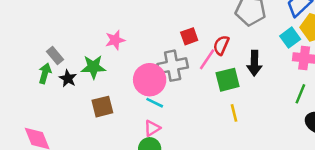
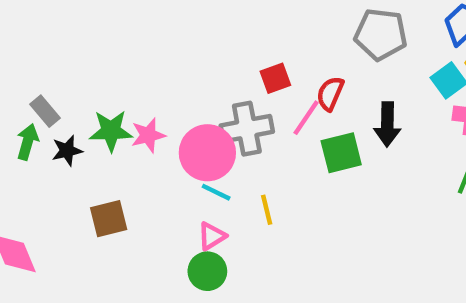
pink star: (115, 40) -> (148, 135), moved
black star: (68, 78) -> (67, 151), turned 30
brown square: (102, 107) -> (109, 219), moved
yellow line: (234, 113) -> (267, 210), moved

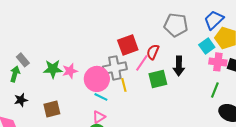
red square: (275, 78) -> (128, 45), size x1.5
black star: (67, 151) -> (21, 100), moved
yellow line: (267, 210) -> (124, 85), moved

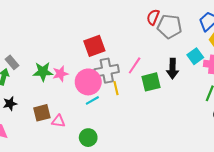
red square: (128, 45) -> (94, 46), moved
cyan square: (207, 46) -> (195, 56), moved
red semicircle: (153, 52) -> (153, 17), moved
cyan line: (101, 97) -> (92, 100), turned -56
pink triangle: (99, 117) -> (58, 121), moved, turned 40

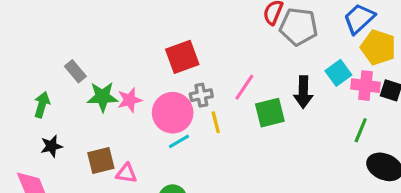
gray rectangle: (12, 62) -> (75, 71), moved
gray cross: (107, 71) -> (201, 95), size x0.6

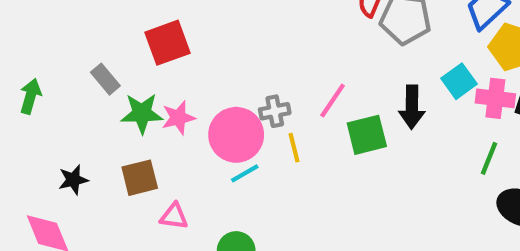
red square: (182, 57) -> (168, 43), moved
green arrow: (42, 105) -> (30, 96), moved
brown square: (101, 161) -> (140, 178), moved

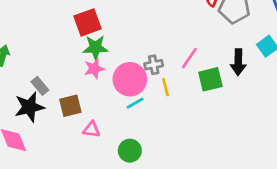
gray rectangle: (105, 79) -> (40, 86), moved
green star: (142, 113) -> (95, 48), moved
black star: (73, 180) -> (29, 107), size x1.6

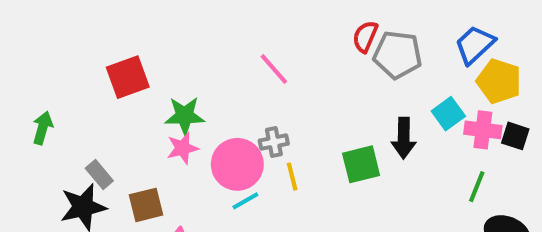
red square: (88, 22) -> (128, 77), moved
pink line: (189, 58) -> (274, 69), moved, turned -75

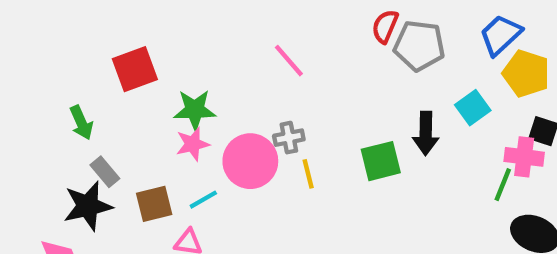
green arrow: (43, 128) -> (81, 123), moved, turned 140
pink cross: (483, 130) -> (524, 157), moved
cyan line: (245, 201) -> (203, 200), moved

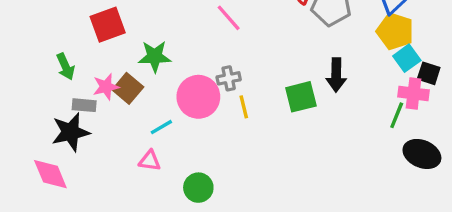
yellow pentagon: (526, 73) -> (395, 31), moved
cyan square: (473, 108) -> (407, 58), moved
pink star: (193, 144) -> (106, 87), moved
gray rectangle: (105, 172) -> (84, 105), turned -45
brown square: (154, 204) -> (128, 88), moved, turned -36

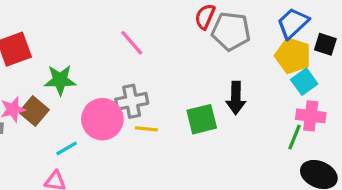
black square: (429, 73) -> (325, 44), moved
gray cross: (229, 78) -> (132, 101), size x1.4
yellow line: (244, 107) -> (146, 129), turned -70

